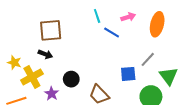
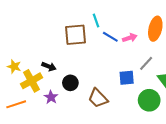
pink arrow: (128, 17) -> (130, 38), moved
brown square: (51, 30) -> (76, 35), moved
black arrow: (45, 54) -> (49, 66), moved

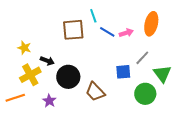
yellow star: (14, 66) -> (24, 48), moved
black circle: (70, 83) -> (68, 77), size x1.5
purple star: (51, 97) -> (49, 101), moved

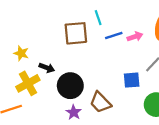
blue line: (107, 32) -> (114, 35), turned -49
purple star: (49, 101) -> (74, 112), moved

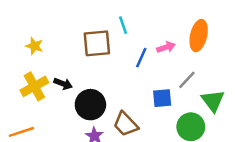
blue line: (114, 35) -> (141, 58), moved, turned -48
yellow star: (21, 53) -> (34, 46), moved
yellow cross: (28, 83) -> (34, 86), moved

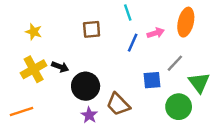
cyan line: (123, 25) -> (128, 12), moved
brown square: (97, 43) -> (92, 29), size x0.7

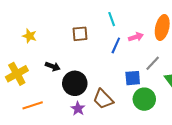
yellow cross: (34, 69) -> (17, 74), moved
green circle: (179, 107) -> (144, 99), moved
orange line: (21, 112) -> (33, 105), moved

